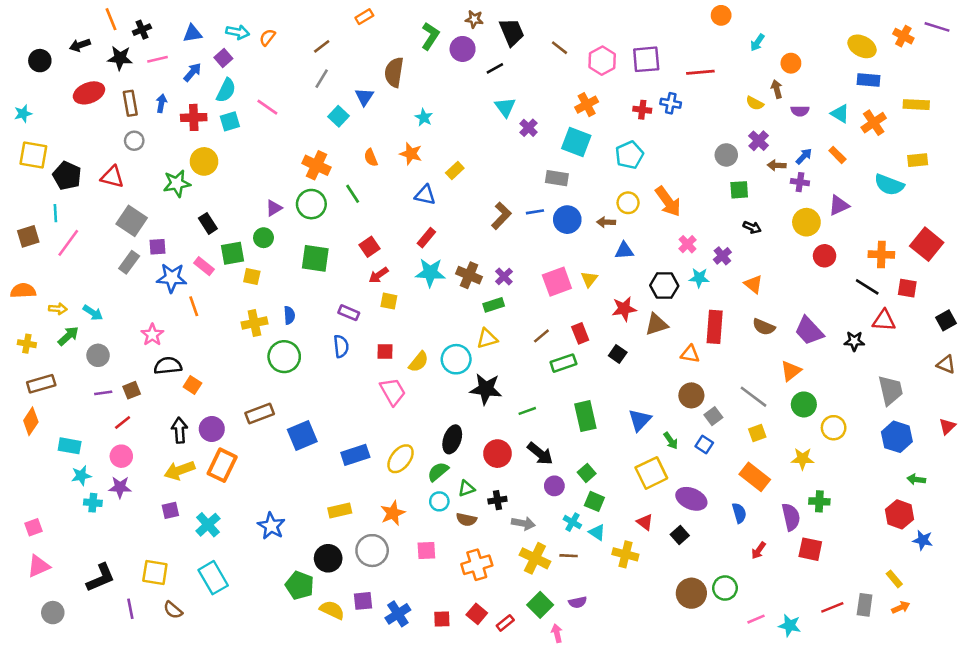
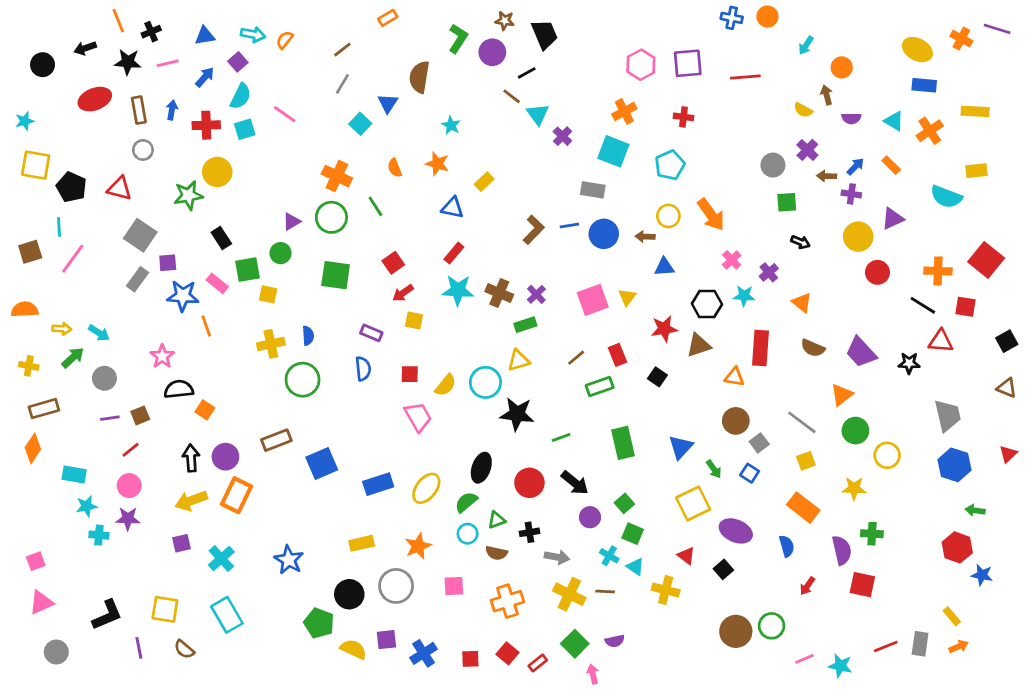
brown line: (560, 48) -> (512, 96), moved
blue cross: (671, 103) -> (732, 18), moved

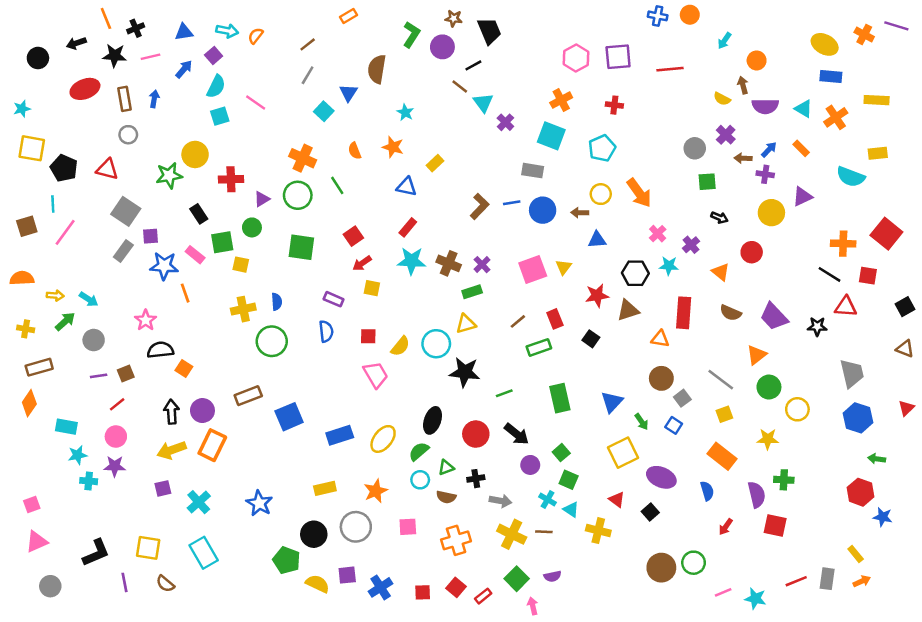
purple semicircle: (851, 118) -> (765, 106), size x1.5
red cross: (206, 125) -> (231, 179), moved
red circle: (877, 272) -> (752, 252), moved

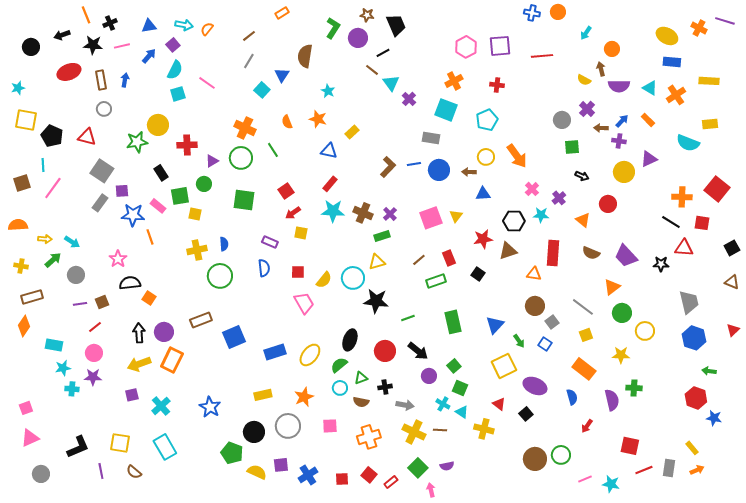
red square: (775, 526) -> (630, 446), moved

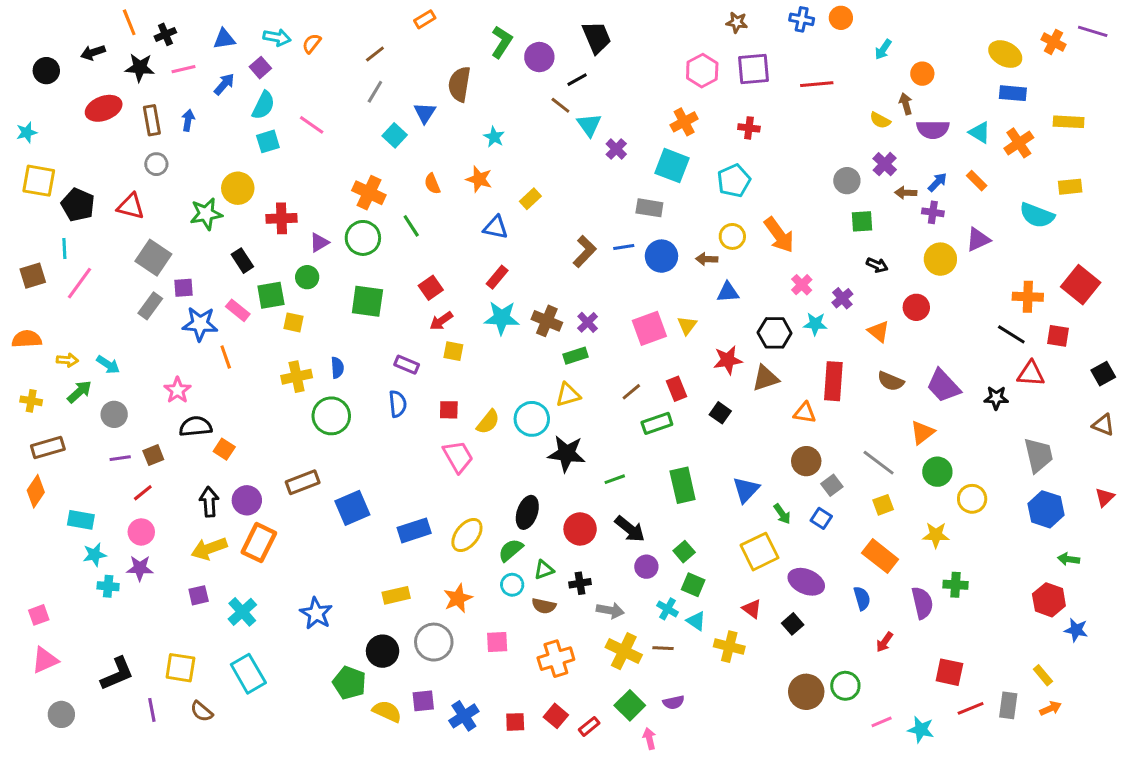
brown star: (367, 15) -> (737, 22), moved

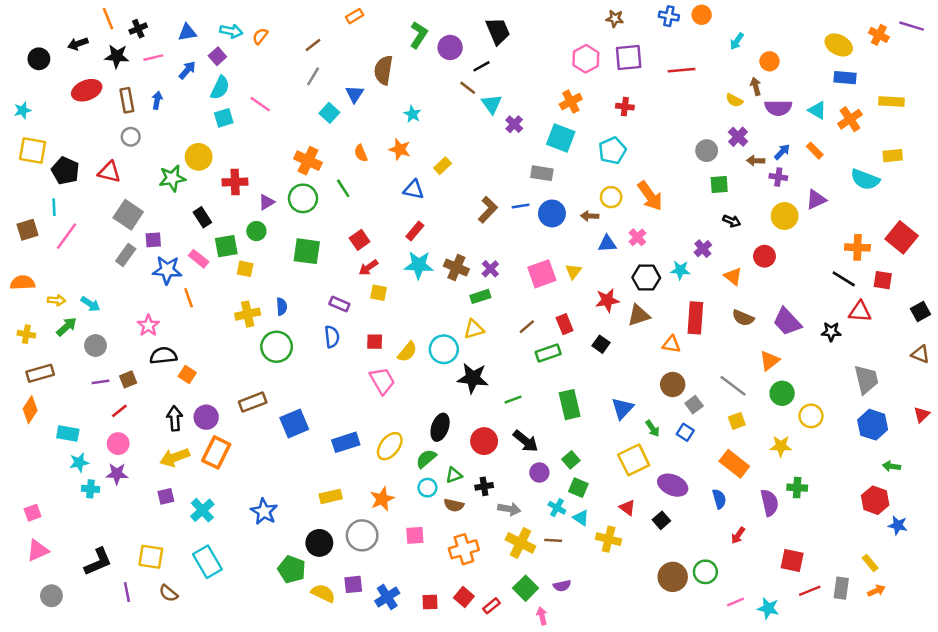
pink cross: (802, 285) -> (637, 237), moved

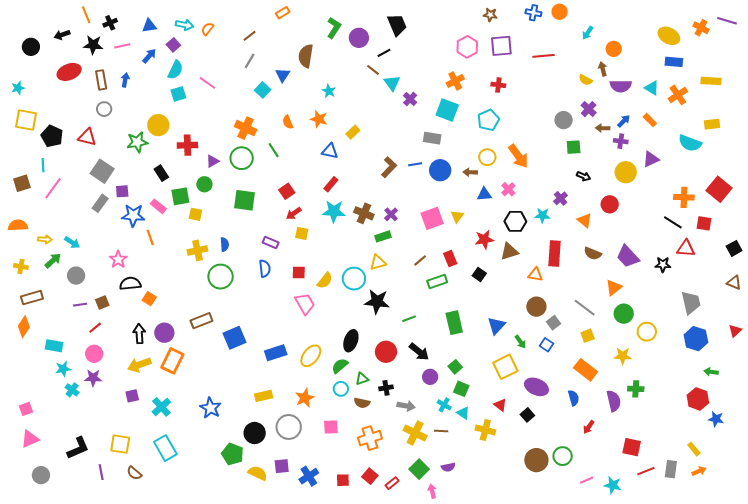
cyan cross: (90, 489) -> (72, 390), turned 32

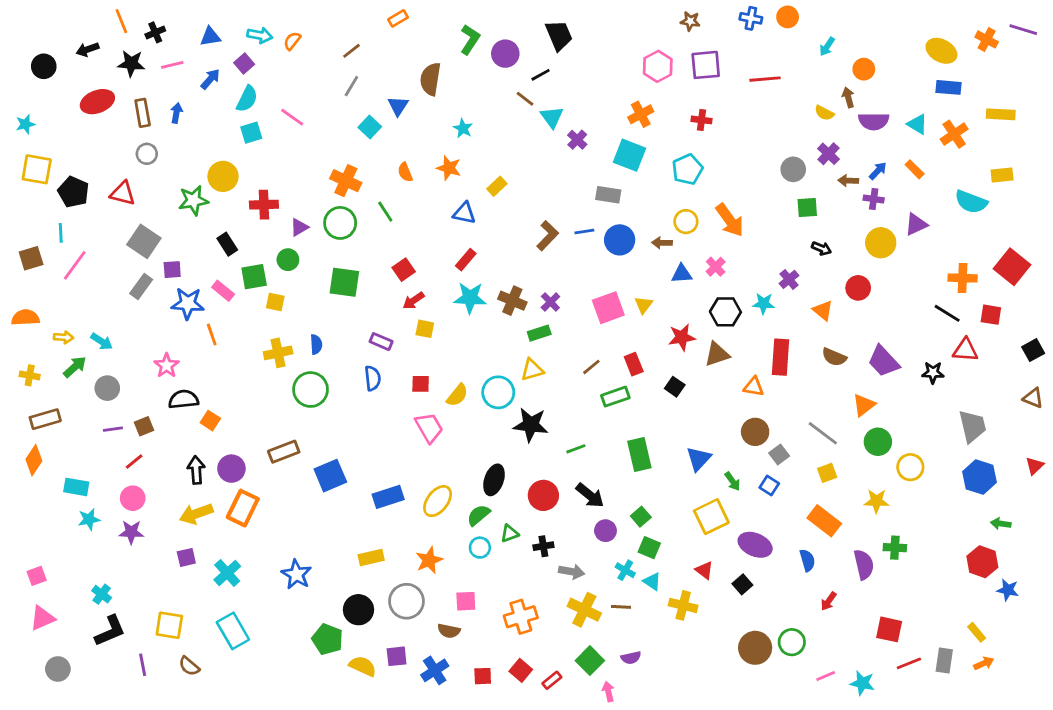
cyan cross: (72, 390) -> (102, 594), moved
brown semicircle: (362, 403) -> (449, 631), moved

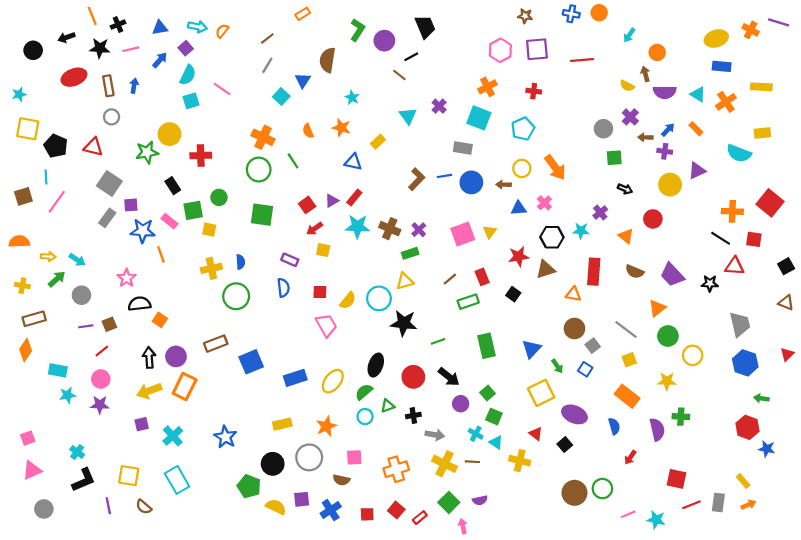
yellow ellipse: (941, 51) -> (716, 38), turned -45
cyan triangle: (552, 117) -> (408, 116), moved
purple triangle: (299, 227) -> (332, 201), moved

